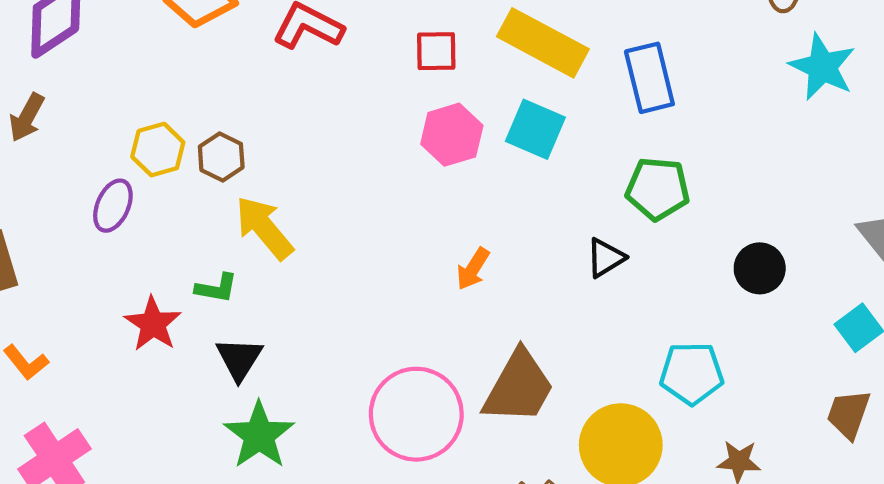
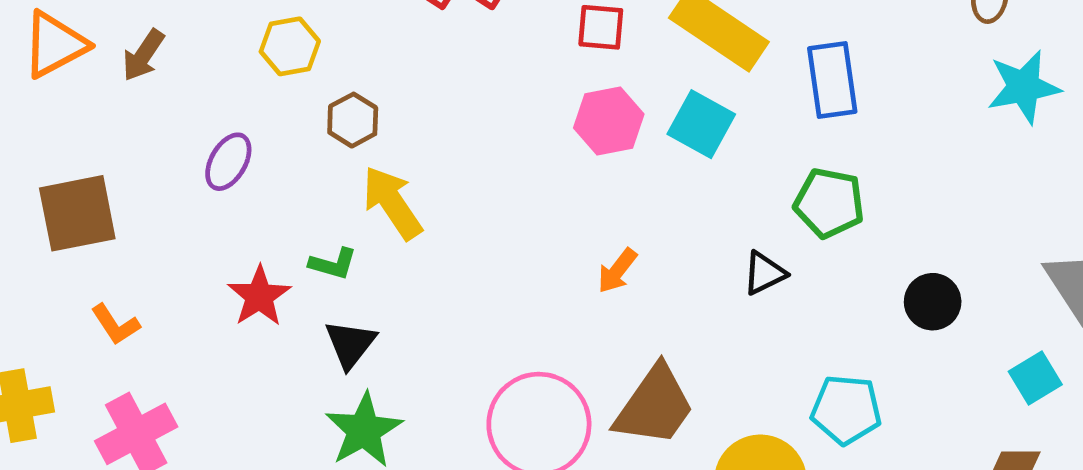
cyan star: (822, 67) -> (1024, 87), turned 30
yellow hexagon: (158, 150) -> (290, 46), moved

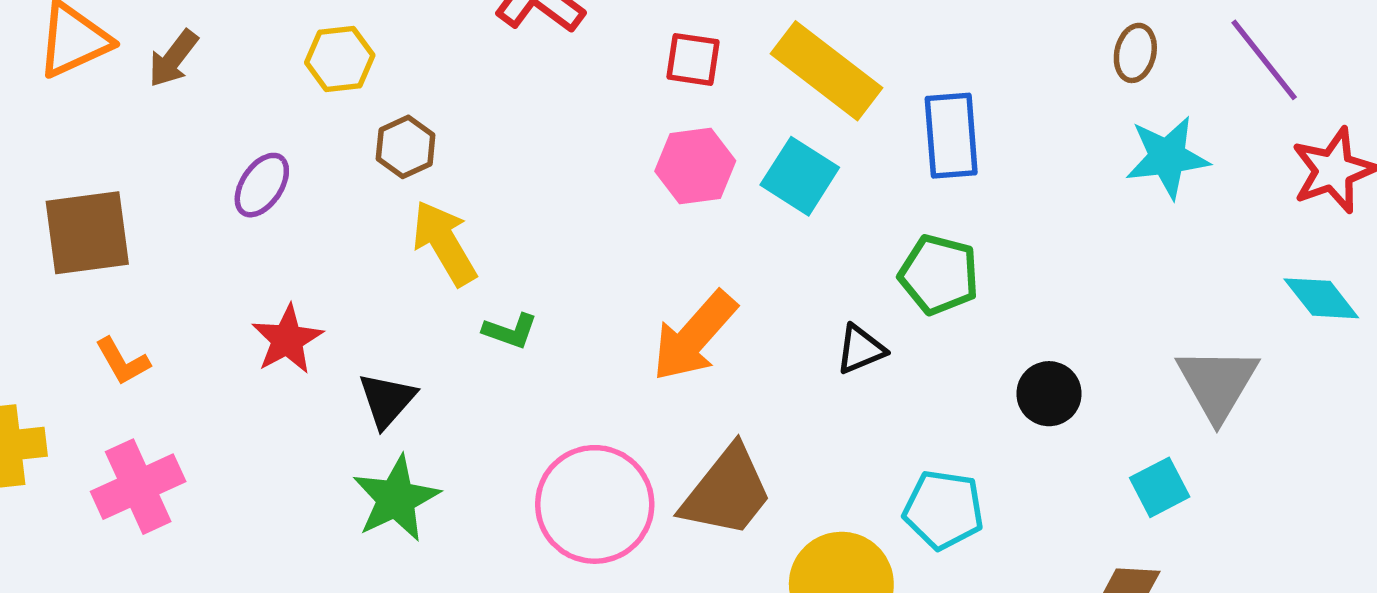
green L-shape: (333, 264) -> (510, 331), moved
orange arrow: (617, 271) -> (694, 336), size x1.8

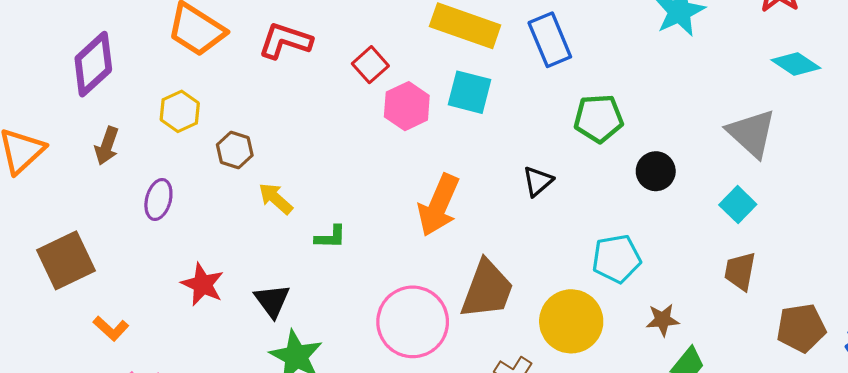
brown arrow: (173, 59) -> (107, 146), moved
red square: (693, 59) -> (370, 65), moved, turned -32
yellow arrow: (444, 243) -> (276, 199), size x0.7
green pentagon: (939, 275) -> (599, 118), moved

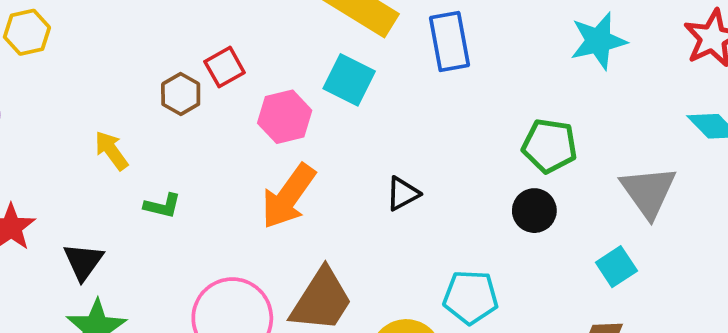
red square: (370, 65) -> (225, 67), moved
pink hexagon: (407, 106) -> (285, 117), moved
green pentagon: (599, 118) -> (550, 146), moved
brown hexagon: (235, 150) -> (181, 94), moved

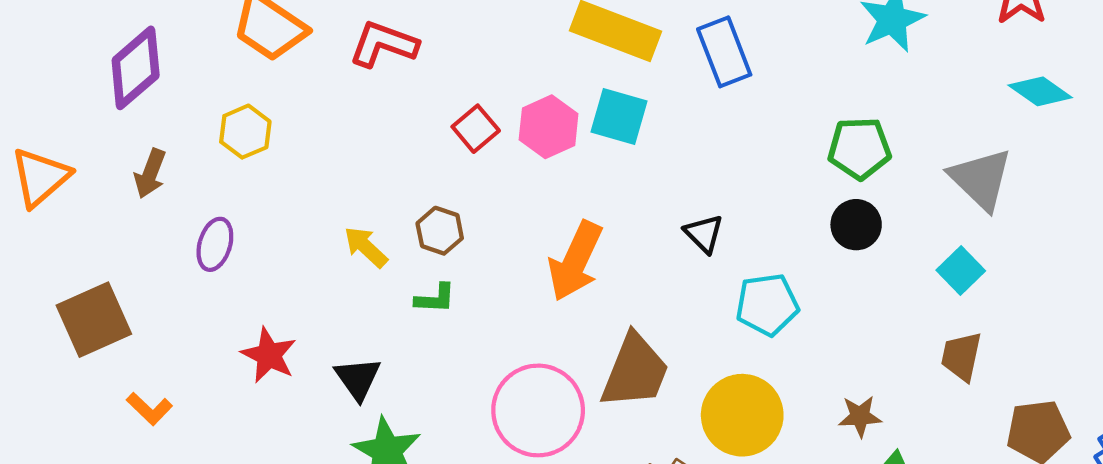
brown hexagon: (181, 94) -> (440, 231), moved
pink hexagon: (285, 117) -> (549, 127), moved
black triangle: (403, 194) -> (704, 234), turned -36
cyan pentagon: (471, 297) -> (767, 305), moved

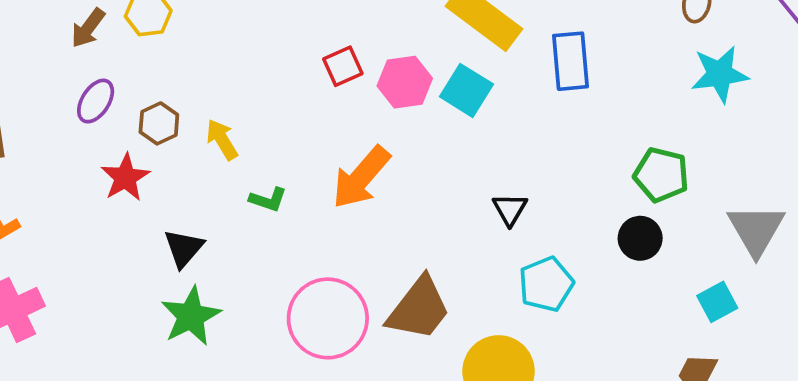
brown arrow: (150, 174) -> (88, 28), moved
brown hexagon: (440, 231) -> (159, 123), moved
orange arrow: (575, 261) -> (361, 177), moved
cyan pentagon: (767, 305) -> (546, 284), turned -30
red star: (269, 355) -> (125, 177), moved

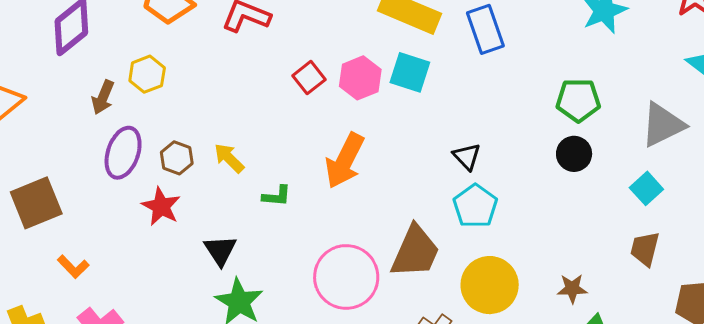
purple ellipse: (96, 101) -> (123, 153), size x1.4
gray triangle: (756, 230) -> (663, 125), turned 48
cyan pentagon: (546, 284) -> (475, 206), moved

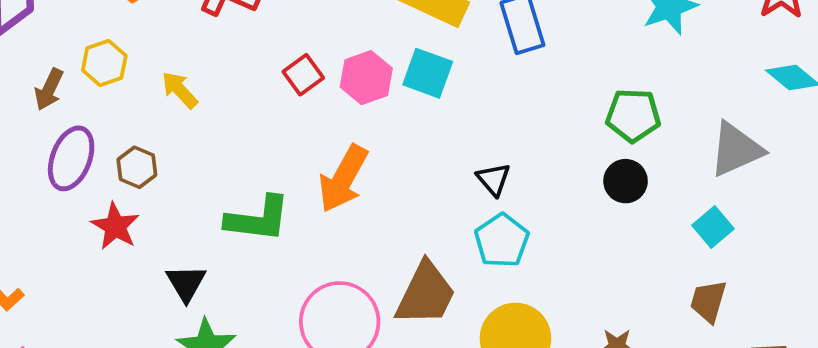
yellow arrow: (229, 158) -> (180, 90), moved
green L-shape: (277, 196) -> (258, 219), size x1.8

